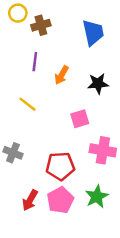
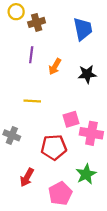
yellow line: (28, 104) -> (32, 101), moved, turned -35
pink square: (80, 119) -> (71, 119), moved
pink pentagon: (60, 200) -> (60, 194), moved

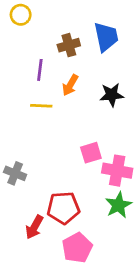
brown cross: (37, 22) -> (69, 45), moved
yellow line: (32, 101) -> (41, 106), moved
red pentagon: (54, 147) -> (63, 208), moved
green star: (86, 174) -> (119, 205), moved

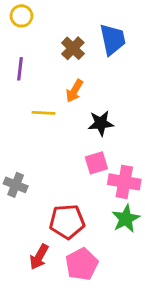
brown cross: (69, 45) -> (73, 48), turned -30
purple line: (40, 70) -> (20, 69), moved
black star: (112, 95) -> (101, 123), moved
red arrow: (34, 227) -> (39, 257), moved

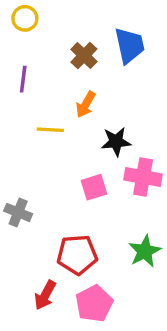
pink square: (96, 163) -> (94, 187), moved
pink cross: (124, 182) -> (143, 177), moved

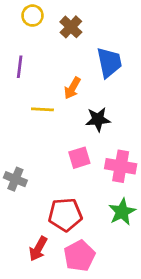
yellow circle: (25, 18) -> (32, 16), moved
blue trapezoid: (130, 45) -> (109, 62), moved
brown cross: (84, 55) -> (71, 27), moved
pink cross: (143, 177) -> (121, 166), moved

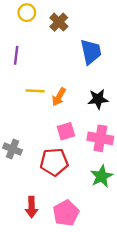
orange arrow: (72, 88) -> (59, 97), moved
black star: (98, 119) -> (98, 99), moved
red pentagon: (65, 215) -> (54, 162), moved
red arrow: (38, 249) -> (32, 207), turned -30

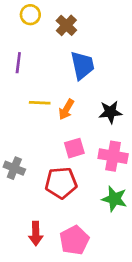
blue trapezoid: (91, 52) -> (82, 65), moved
green star: (102, 176) -> (114, 199), turned -30

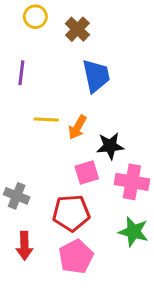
black star: (110, 112) -> (110, 146), moved
red arrow: (36, 234) -> (24, 246), moved
pink pentagon: (74, 240) -> (76, 257), moved

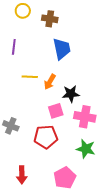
brown cross: (77, 29) -> (50, 19), turned -35
red arrow: (24, 246) -> (22, 175), moved
pink pentagon: (76, 257) -> (65, 178), moved

